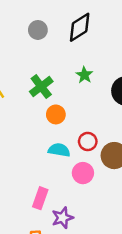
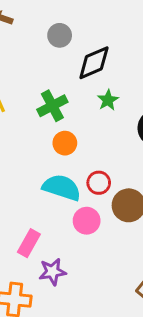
black diamond: (80, 27) -> (94, 63), moved
cyan semicircle: (59, 150) -> (62, 188), size x1.4

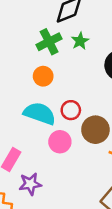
green cross: (52, 106) -> (49, 42), moved

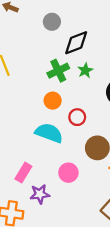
red circle: (71, 110) -> (77, 117), moved
pink circle: (60, 142) -> (68, 173), moved

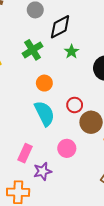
green cross: (58, 71) -> (33, 50), moved
red circle: (77, 117) -> (75, 105), moved
cyan semicircle: (49, 133) -> (44, 114), turned 50

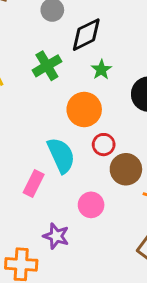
orange circle: (44, 83) -> (84, 109), moved, size x1.5
pink rectangle: (25, 153) -> (34, 183), moved
purple star: (42, 171) -> (56, 236), turned 30

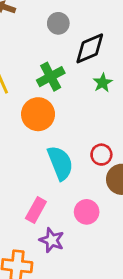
orange circle: (84, 109) -> (38, 114), moved
pink rectangle: (34, 183) -> (36, 210), moved

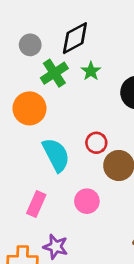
gray circle: (58, 23) -> (30, 45), moved
green cross: (51, 77) -> (54, 73), moved
purple star: (52, 240) -> (56, 247), moved

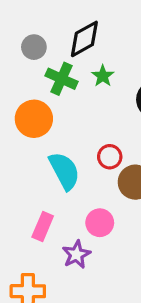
green cross: (54, 73) -> (62, 79), turned -32
purple star: (56, 247) -> (76, 255), moved, turned 30

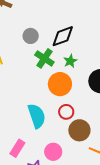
orange circle: (34, 119) -> (60, 84), moved

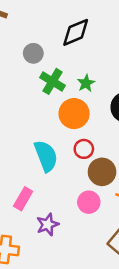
black diamond: (63, 36) -> (76, 32), moved
pink circle: (53, 152) -> (89, 202), moved

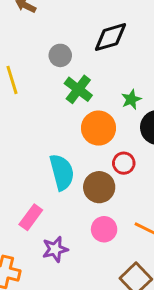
green star: (86, 83) -> (131, 99), moved
red circle: (84, 149) -> (124, 163), moved
brown circle: (102, 172) -> (99, 187), moved

